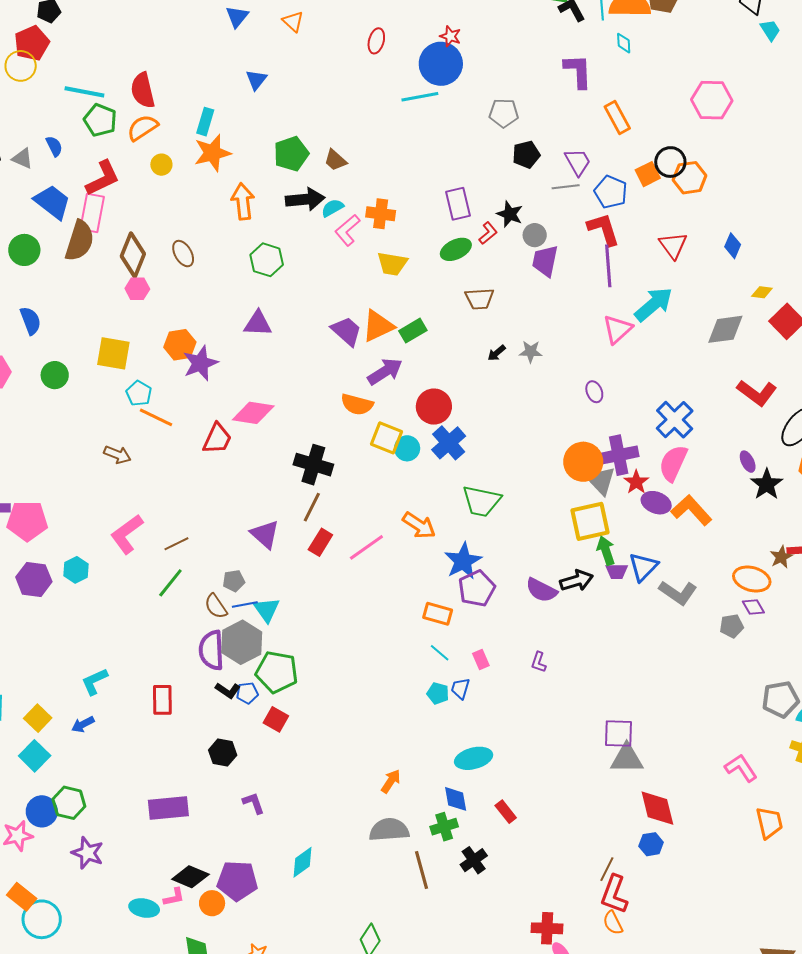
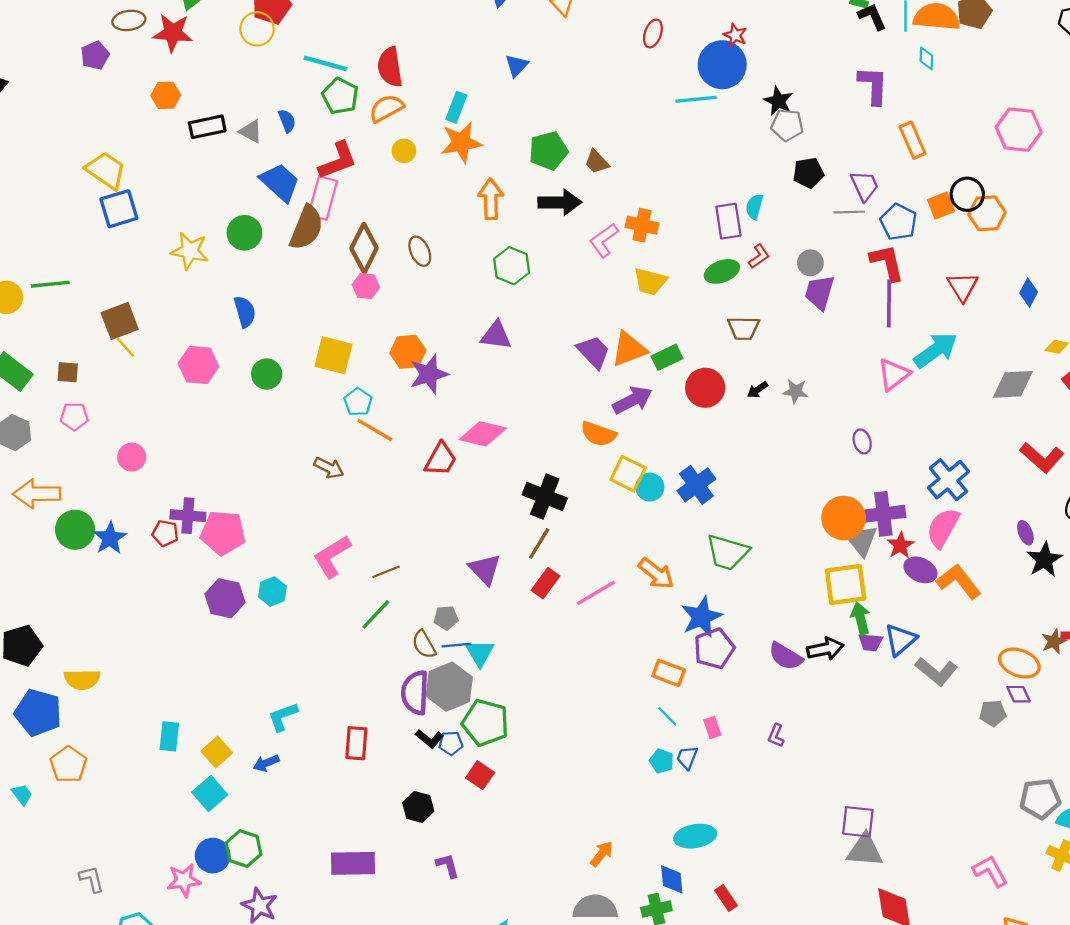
cyan semicircle: (332, 208) -> (754, 207), moved, turned -50
black star: (510, 214) -> (778, 101), moved
red circle: (434, 407) -> (705, 388), moved

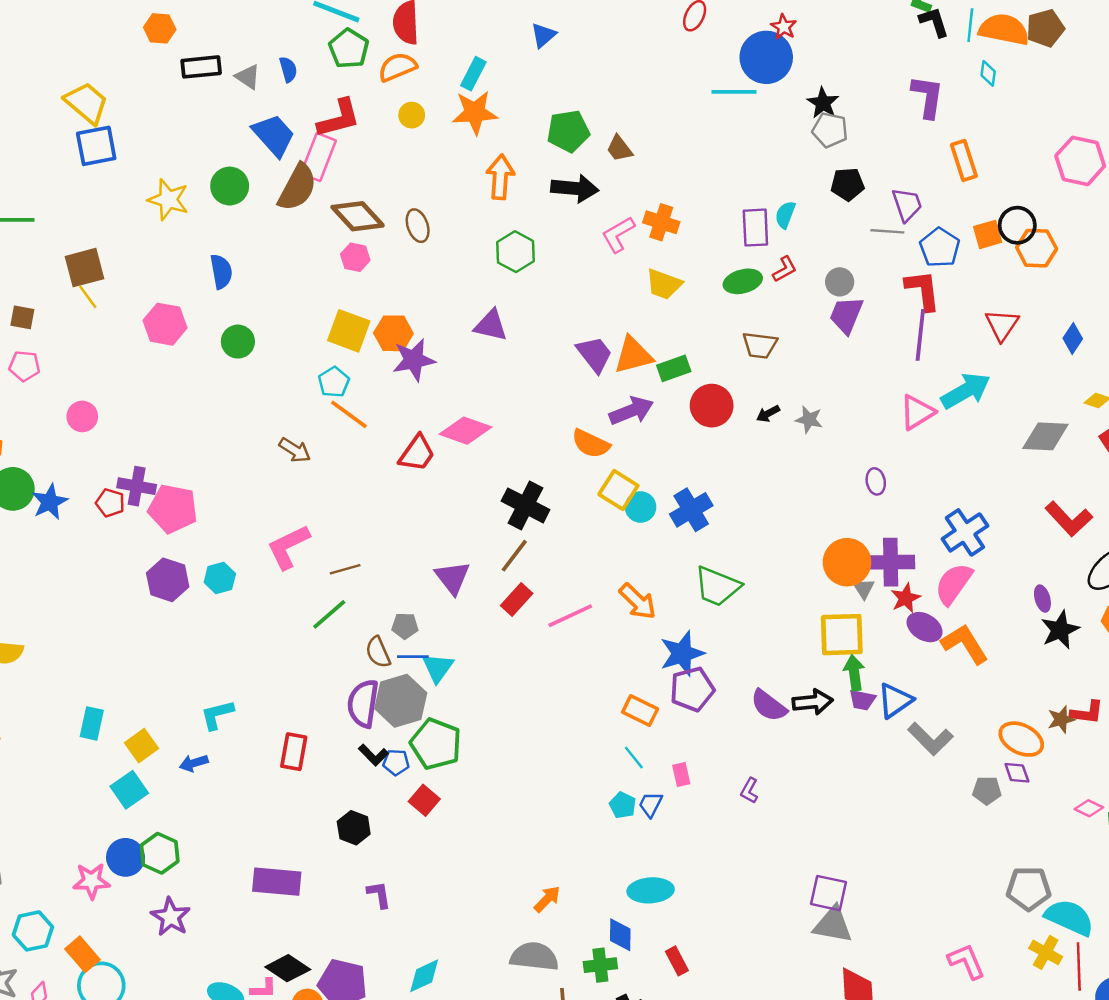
brown diamond: (364, 248) -> (358, 216), turned -75
yellow square: (334, 355) -> (349, 331), moved
gray triangle: (861, 540) -> (864, 589), size x0.6

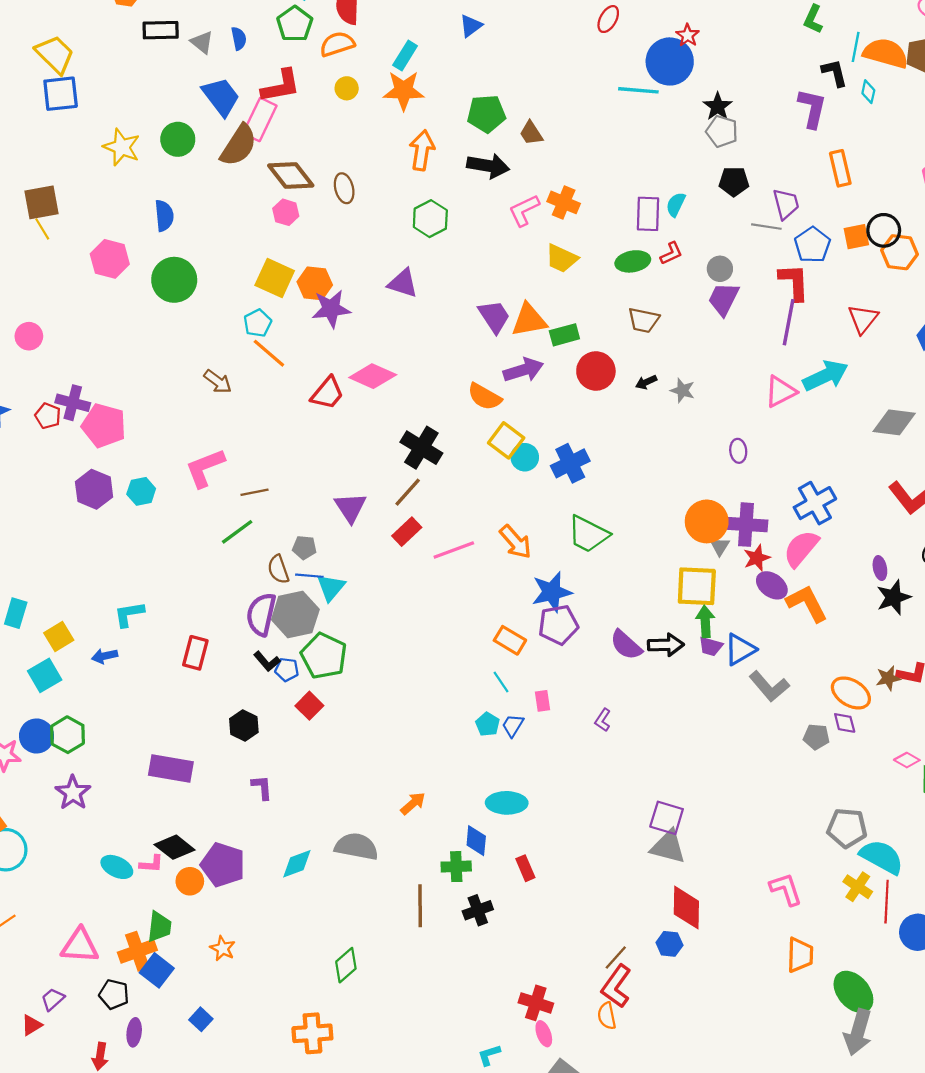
black L-shape: (934, 22) -> (835, 73), moved
green circle: (238, 342) -> (174, 280), size x1.5
gray semicircle: (534, 957) -> (356, 846), moved

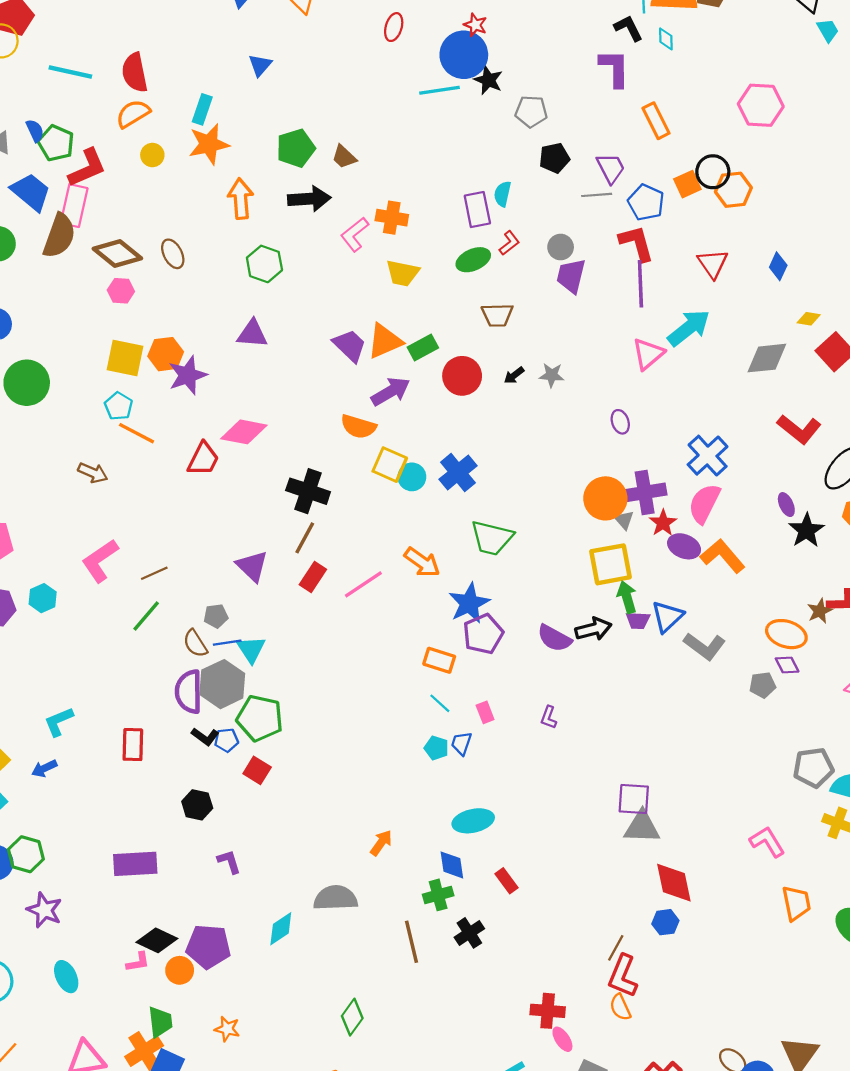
green pentagon: (295, 24) -> (56, 143), moved
black star: (718, 107) -> (488, 80), moved
cyan ellipse: (117, 867) -> (66, 977), moved, turned 52

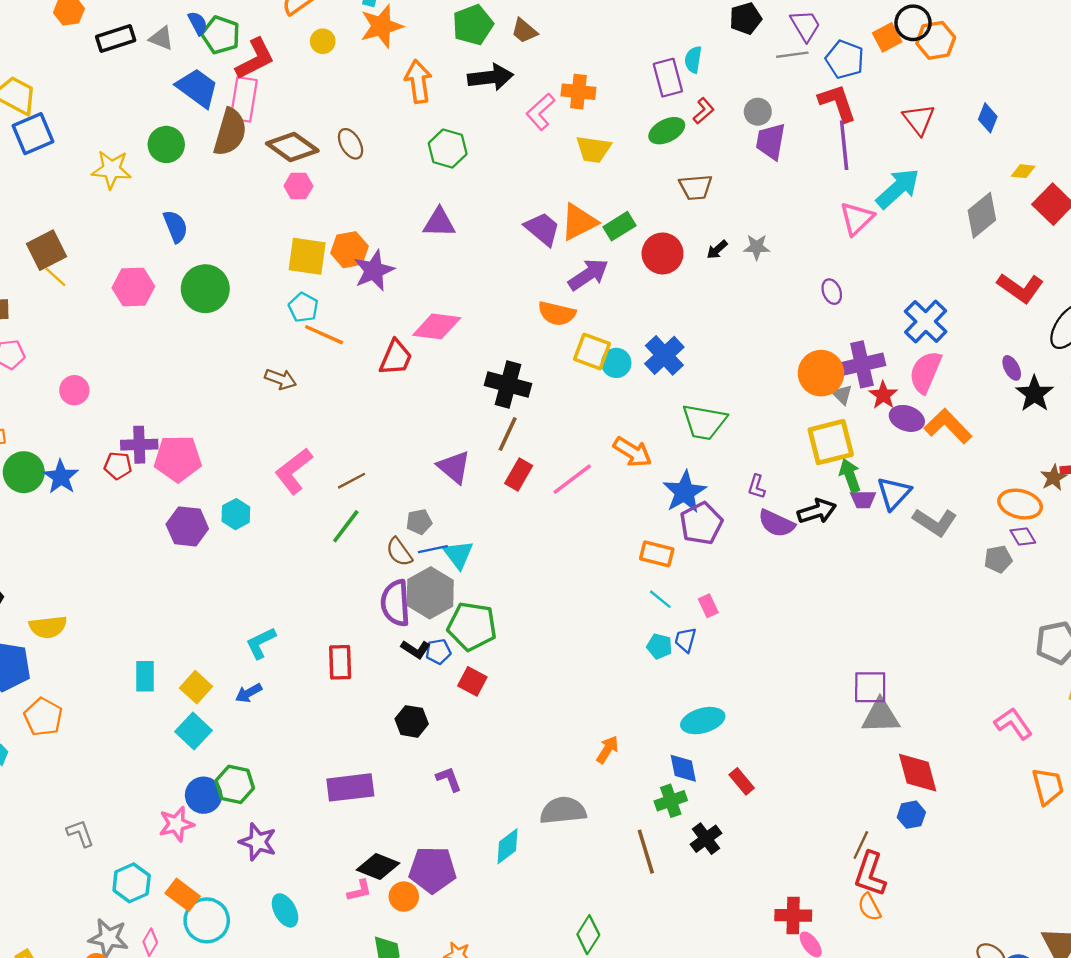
gray diamond: (767, 358) -> (982, 215), turned -30
purple L-shape: (549, 717) -> (757, 487), moved

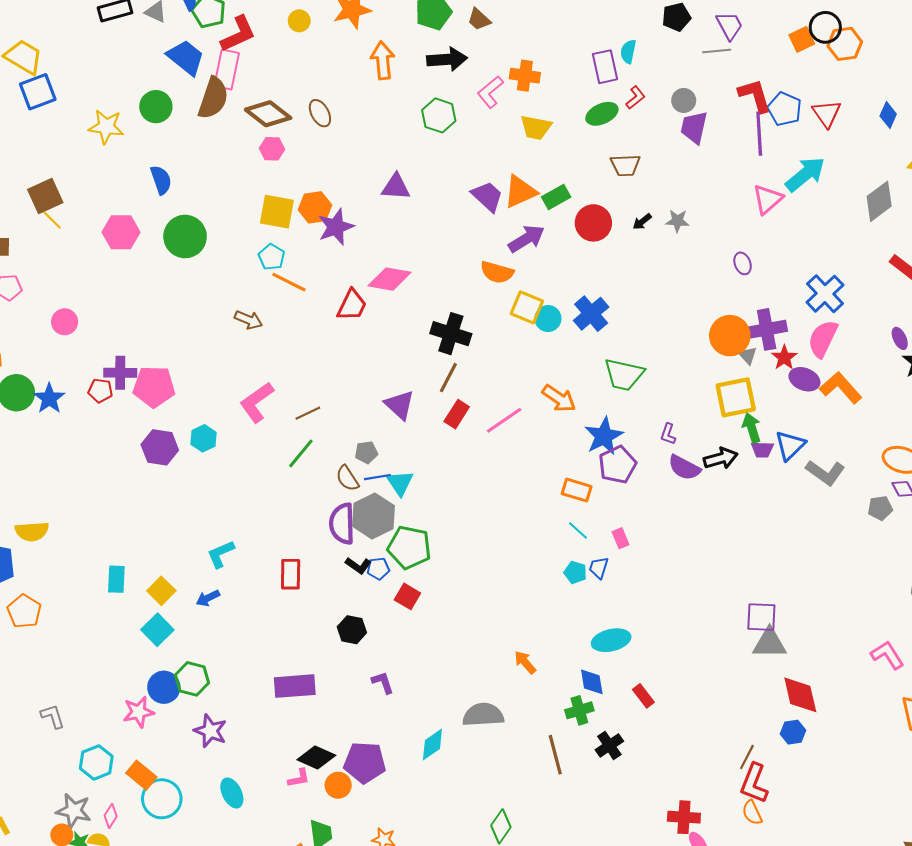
blue pentagon: (845, 59) -> (784, 109), moved
green hexagon: (448, 149) -> (439, 115), moved
orange arrow: (607, 750) -> (525, 662), turned -75

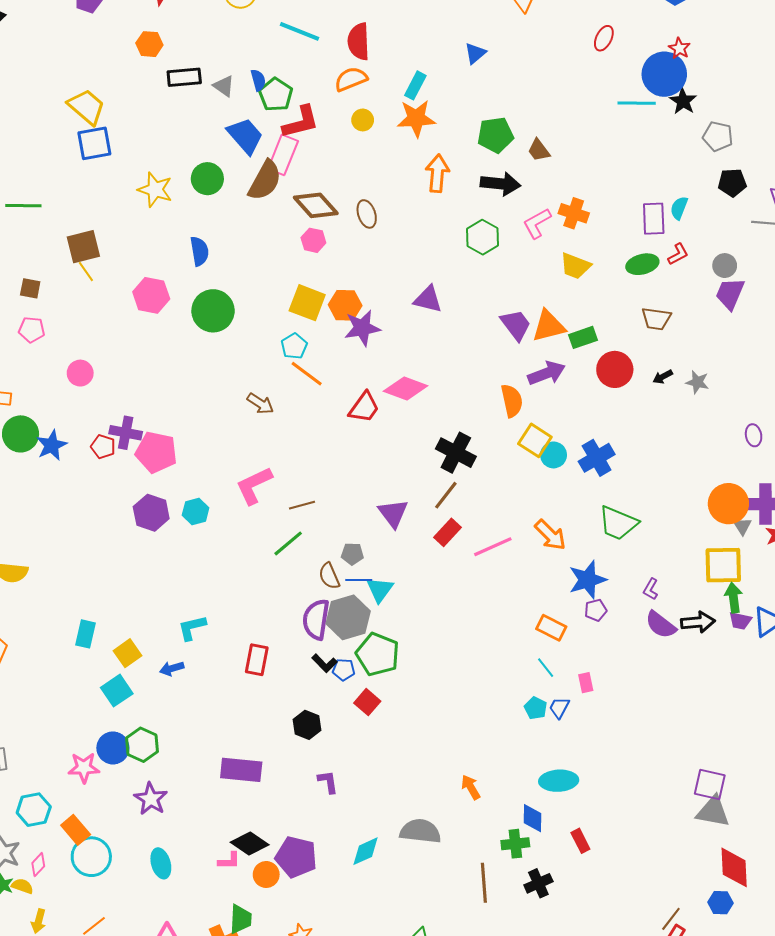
orange semicircle: (497, 272) -> (512, 401), turned -128
purple pentagon: (617, 465) -> (596, 610), size x0.6

